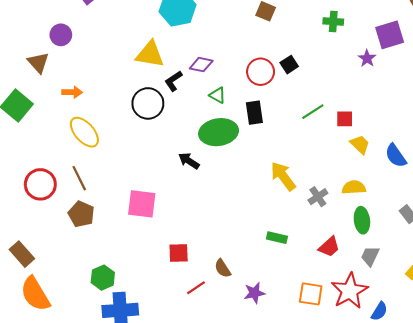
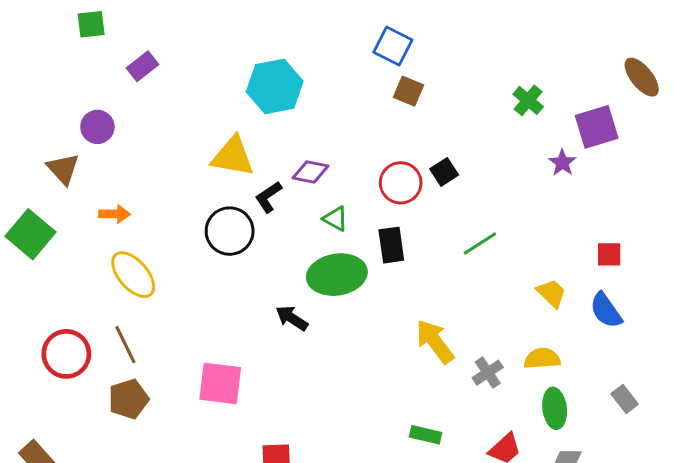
green cross: (333, 22) -> (528, 100), moved, turned 36
red square: (345, 119) -> (609, 254), moved
brown pentagon: (81, 214) -> (129, 399), turned 30

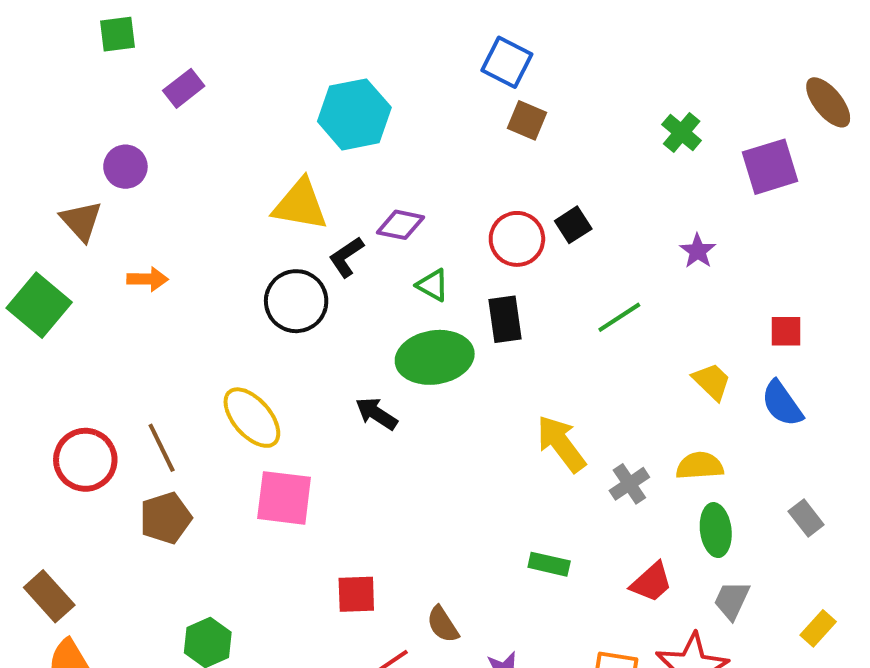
purple star: (562, 163) -> (698, 251), moved
yellow ellipse: (133, 275) -> (252, 418), moved

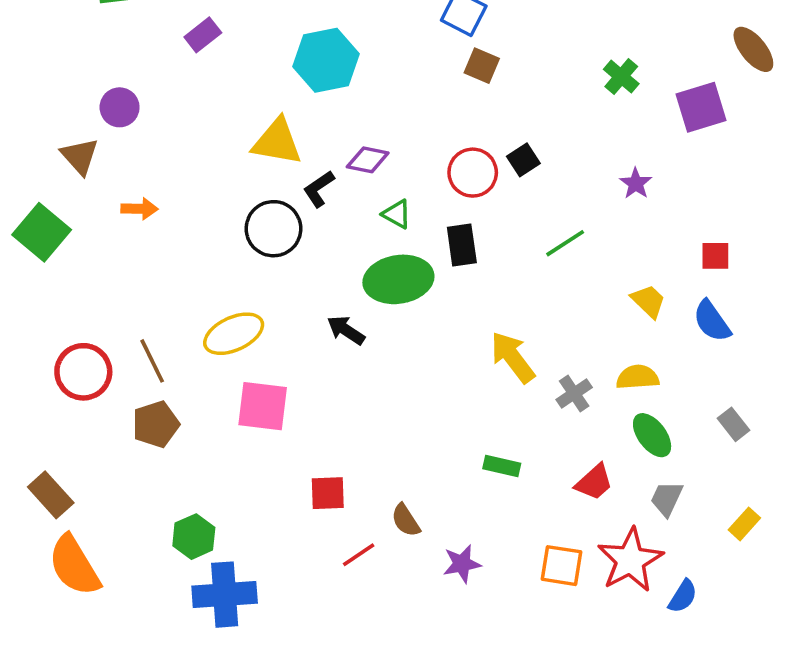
purple rectangle: (184, 88) -> (203, 35), moved
yellow ellipse: (252, 418) -> (234, 334), turned -74
green ellipse: (716, 530) -> (652, 435), turned -30

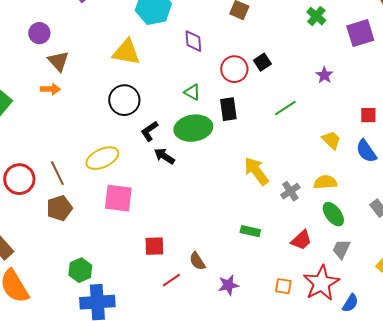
brown triangle: (80, 156) -> (58, 61), moved
purple diamond: (368, 160) -> (193, 41), moved, turned 75
black L-shape: (319, 189) -> (149, 131), moved
orange square: (561, 566) -> (283, 286), size x0.7

